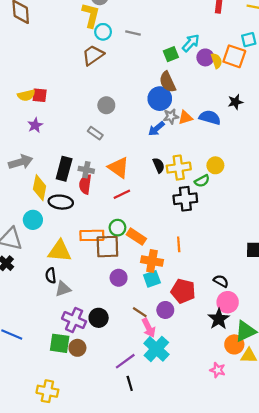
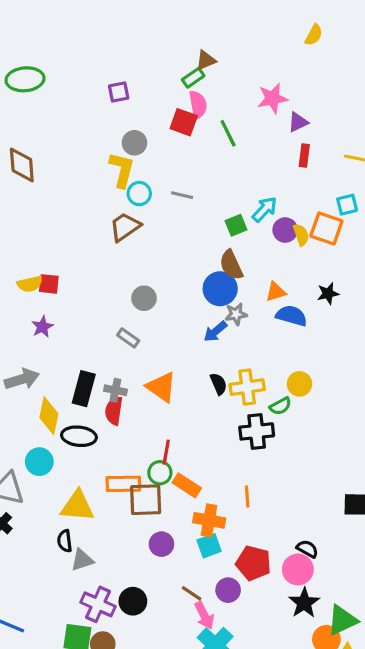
orange triangle: (185, 118) -> (276, 292), moved
red line: (122, 194) -> (166, 452), moved, turned -54
pink circle: (228, 302) -> (298, 569), moved

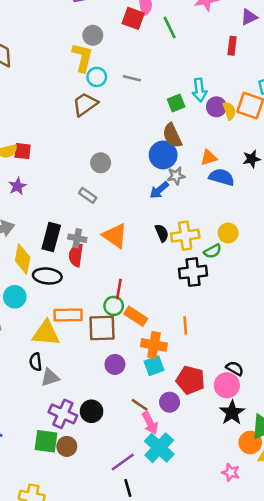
purple triangle: (298, 122) -> (249, 17), moved
cyan arrow: (265, 209) -> (200, 90), turned 130
orange rectangle: (123, 484) -> (68, 315), moved

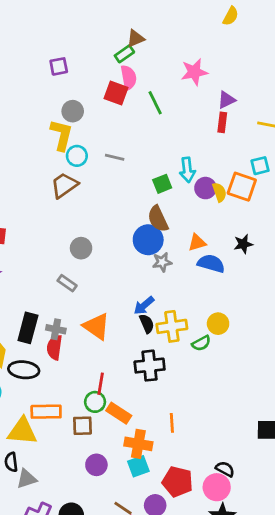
purple triangle: (249, 17) -> (226, 100), moved
blue arrow: (159, 190) -> (144, 305), moved
black cross: (193, 272) -> (150, 366), moved
brown square: (102, 328) -> (82, 426), size x0.7

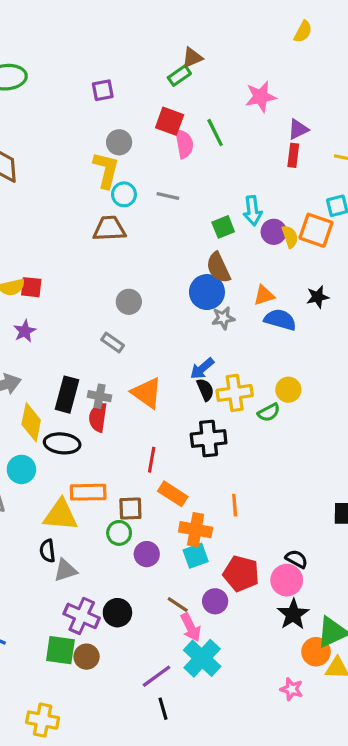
pink semicircle: (129, 78) -> (184, 144), moved
brown trapezoid: (64, 185) -> (109, 229), turned 32
green circle: (95, 402) -> (119, 533), moved

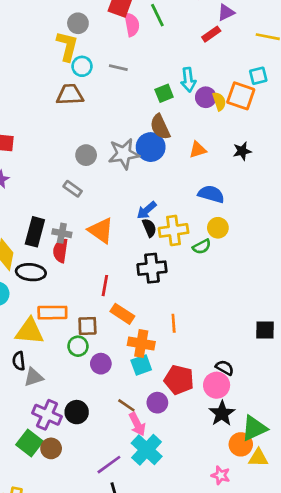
red rectangle: (293, 155) -> (211, 34), moved, turned 48
gray star: (223, 318) -> (124, 154), moved, size x1.6
blue semicircle: (280, 320) -> (211, 194), moved
green square: (60, 650) -> (30, 443), turned 30

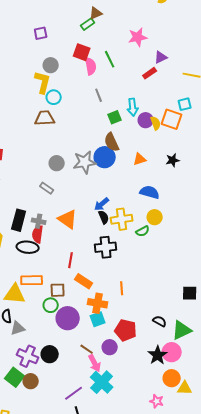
gray line: (118, 68) -> (99, 95), moved, turned 56
black ellipse: (31, 272) -> (28, 247), moved
purple circle: (101, 364) -> (68, 318), size x1.5
pink circle: (217, 385) -> (172, 352), moved
green triangle: (254, 428) -> (182, 330), moved

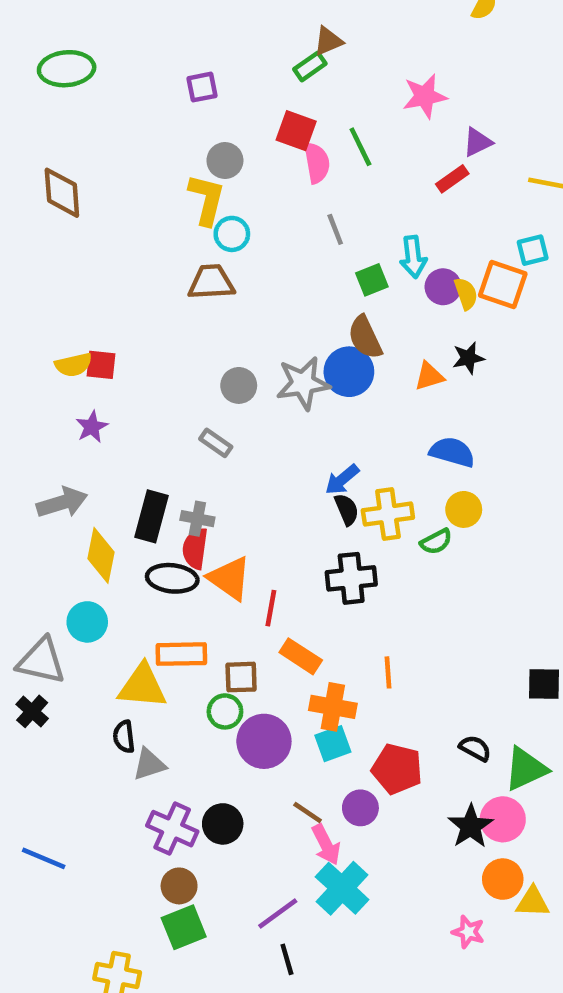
black star: (173, 160) -> (468, 358), moved
orange triangle: (68, 219) -> (230, 578), moved
green square: (15, 377) -> (184, 927), moved, turned 30

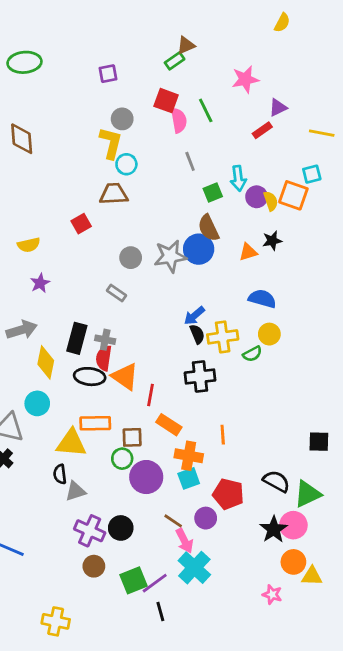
red square: (101, 365) -> (81, 224), moved, turned -36
black semicircle: (475, 748) -> (276, 481), size x1.4
green square: (184, 927) -> (133, 580), moved

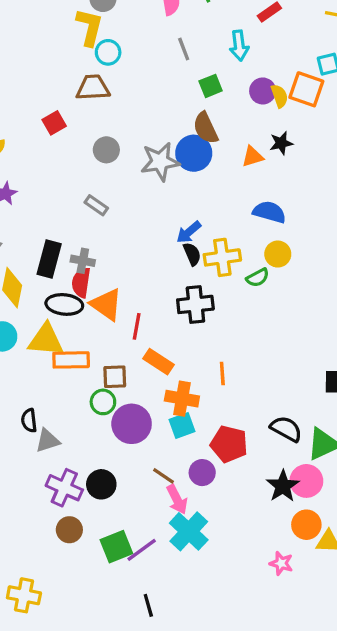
cyan arrow: (238, 178) -> (239, 46), moved
gray circle: (131, 258) -> (106, 150), moved
yellow triangle: (71, 443) -> (46, 340), moved
black line: (160, 611) -> (148, 605), moved

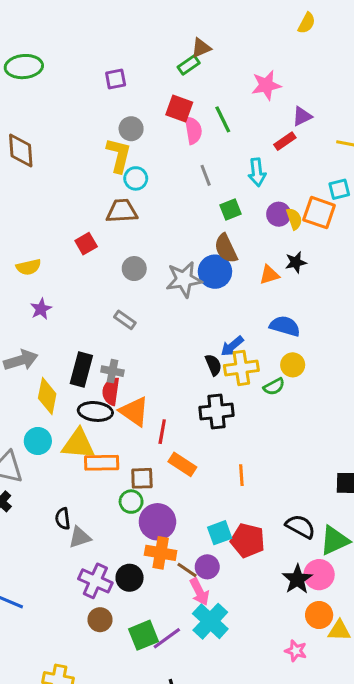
blue arrow: (189, 232) -> (232, 346), moved
orange cross: (182, 399) -> (161, 553), moved
cyan square: (182, 426) -> (220, 533), moved
purple circle: (202, 473) -> (207, 567), moved

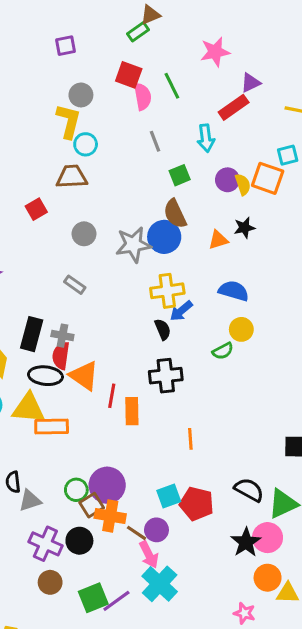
red rectangle: (285, 141) -> (234, 107), size x1.4
yellow cross: (241, 368) -> (167, 291), moved
orange rectangle: (182, 464) -> (132, 411), moved, turned 56
brown square: (142, 478) -> (92, 505), moved, turned -30
green circle: (131, 502) -> (76, 490), moved

